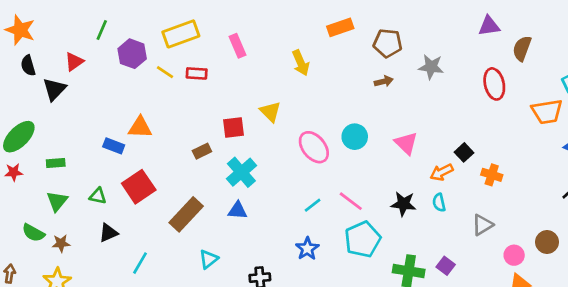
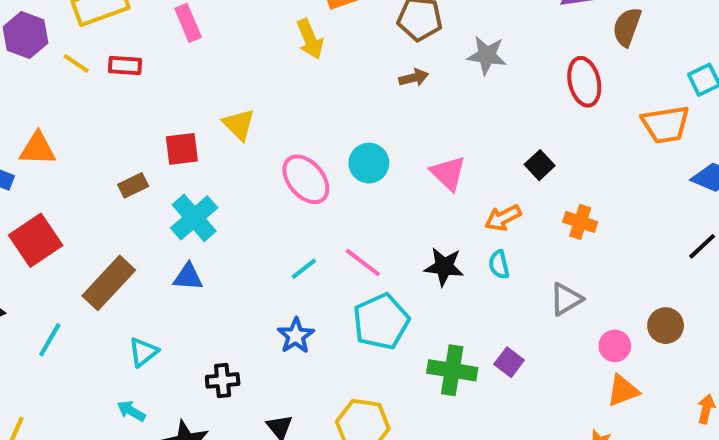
yellow arrow: (301, 63) -> (310, 39), moved
black square: (464, 152) -> (540, 165), moved
cyan line: (140, 263) -> (50, 340), moved

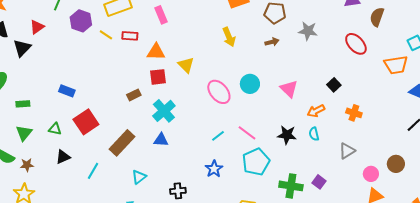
yellow arrow: (310, 39) -> (229, 37), moved
red ellipse: (584, 82) -> (356, 44), turned -30
orange triangle: (38, 149) -> (156, 52), moved

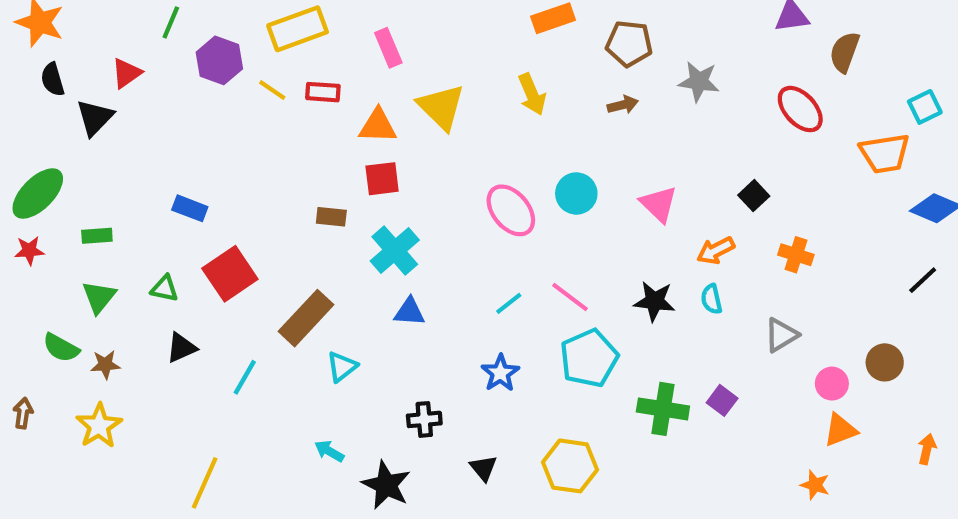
yellow triangle: (186, 65) -> (441, 107), moved, size x1.4
brown rectangle: (134, 95) -> (331, 217), turned 32
blue triangle: (161, 140) -> (409, 312), moved
cyan triangle: (139, 177) -> (342, 367), moved

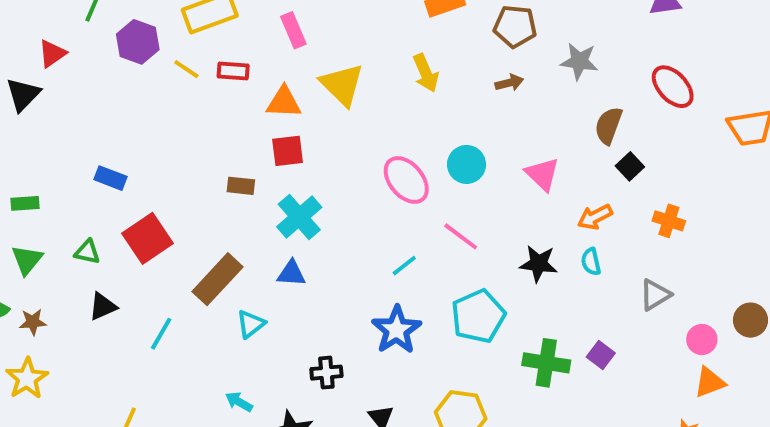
brown semicircle: (845, 52) -> (608, 126), moved
pink line: (570, 297) -> (461, 236), moved
blue triangle: (409, 312) -> (291, 273), moved
blue star: (500, 373) -> (396, 330), size x1.4

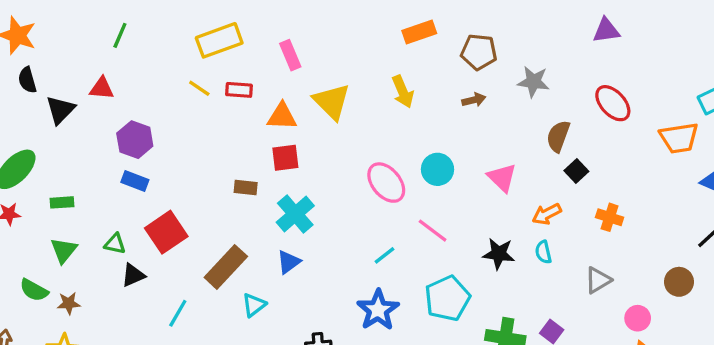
purple hexagon: (138, 42) -> (135, 140), moved
red triangle: (52, 54) -> (102, 88), moved, turned 40
blue triangle: (291, 273) -> (289, 262), turned -40
black triangle: (103, 306) -> (133, 275), moved
brown circle: (750, 320) -> (679, 282), moved

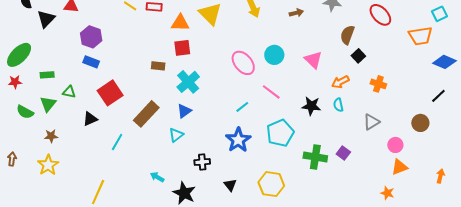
green triangle: (115, 244) -> (69, 92), moved
green semicircle: (34, 290) -> (25, 112), moved
cyan triangle: (254, 305) -> (176, 135), moved

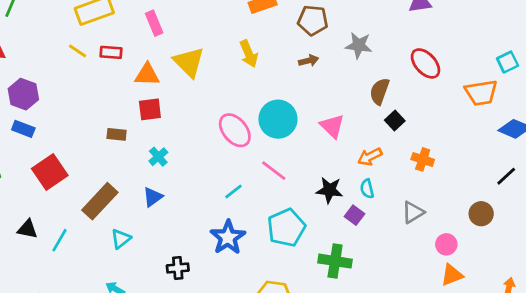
cyan circle: (274, 55) -> (278, 119), size x1.4
cyan cross: (188, 82) -> (158, 157), size x0.6
black triangle: (90, 119) -> (28, 229), moved, turned 35
cyan triangle: (176, 135) -> (121, 239), moved
purple square: (343, 153) -> (355, 215), moved

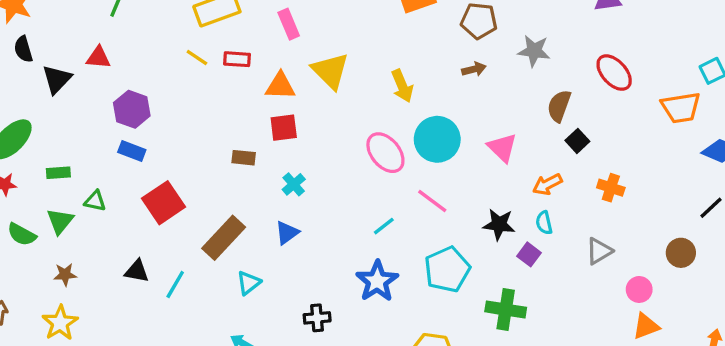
yellow arrow: (249, 54) -> (402, 86), moved

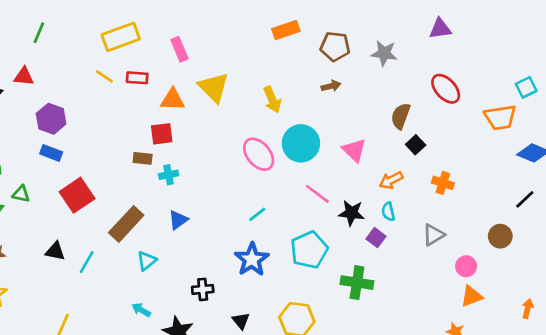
gray star: (534, 51) -> (384, 53), moved
red square: (284, 128) -> (162, 134), moved
cyan cross: (294, 184) -> (169, 175), moved, turned 30
pink line: (432, 201) -> (317, 194), moved

